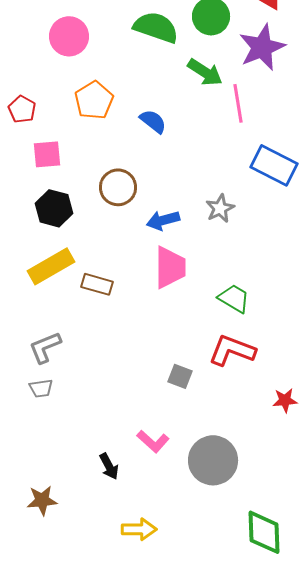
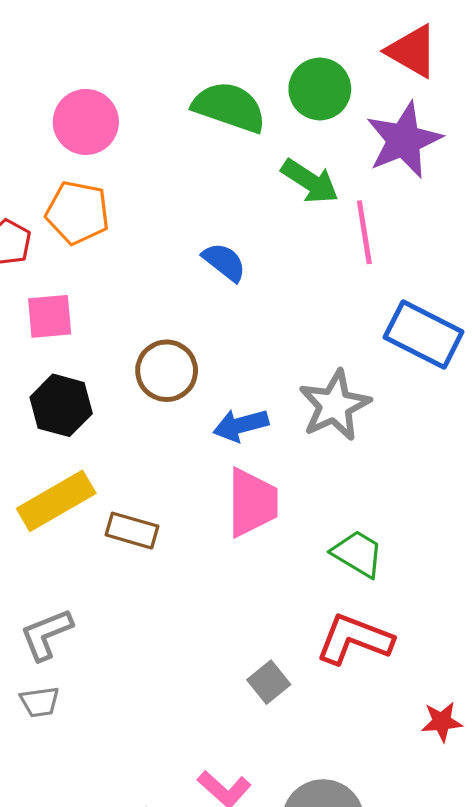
orange pentagon: (94, 100) -> (78, 213), moved, turned -30
gray star: (220, 208) -> (335, 405), size x1.5
gray square: (180, 376) -> (269, 682), turned 30

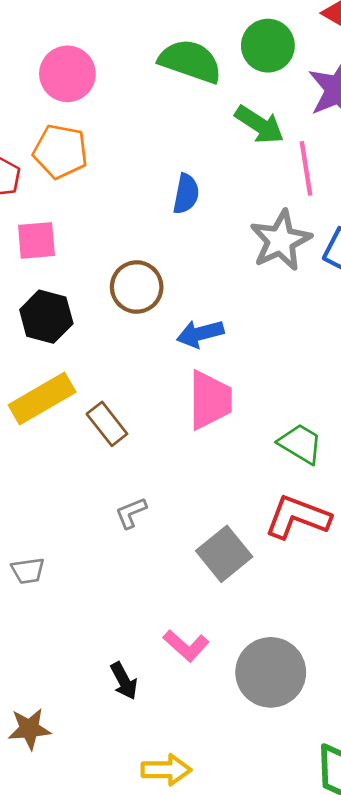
blue semicircle: (224, 262) -> (186, 194), turned 63
gray star: (335, 405) -> (281, 240), moved
brown rectangle: (132, 531) -> (107, 424), turned 36
gray L-shape: (46, 634) -> (131, 513), moved, size x0.7
gray square: (269, 682) -> (224, 554), size x1.5

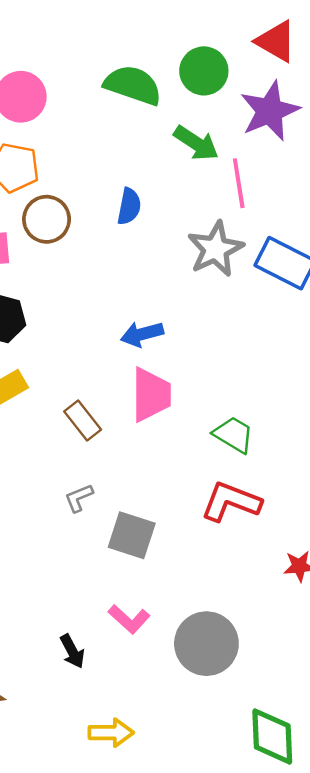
brown circle: (137, 287) -> (47, 219), moved
brown rectangle: (107, 424) -> (83, 420), moved
gray square: (224, 554) -> (132, 535), moved, turned -33

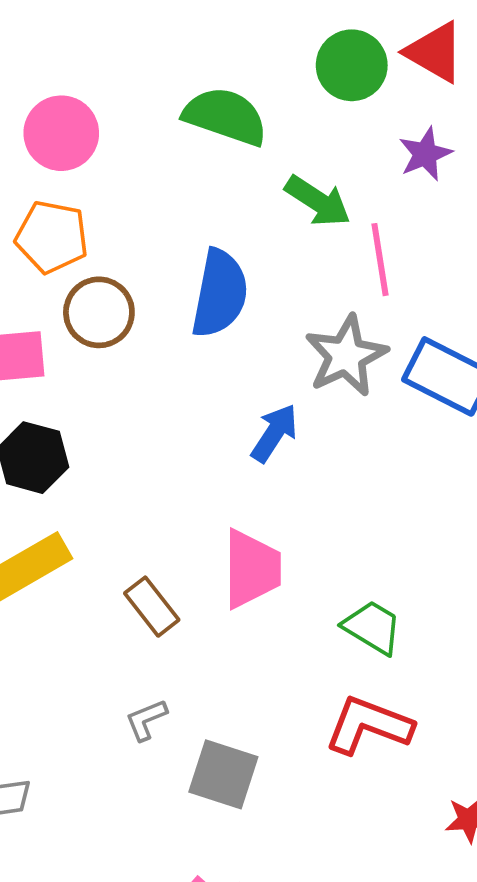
green circle: (204, 71) -> (352, 65), moved
purple star: (270, 111) -> (425, 154), size x0.6
blue semicircle: (129, 206) -> (220, 294), size x1.6
blue arrow: (142, 334) -> (274, 433), moved, turned 138

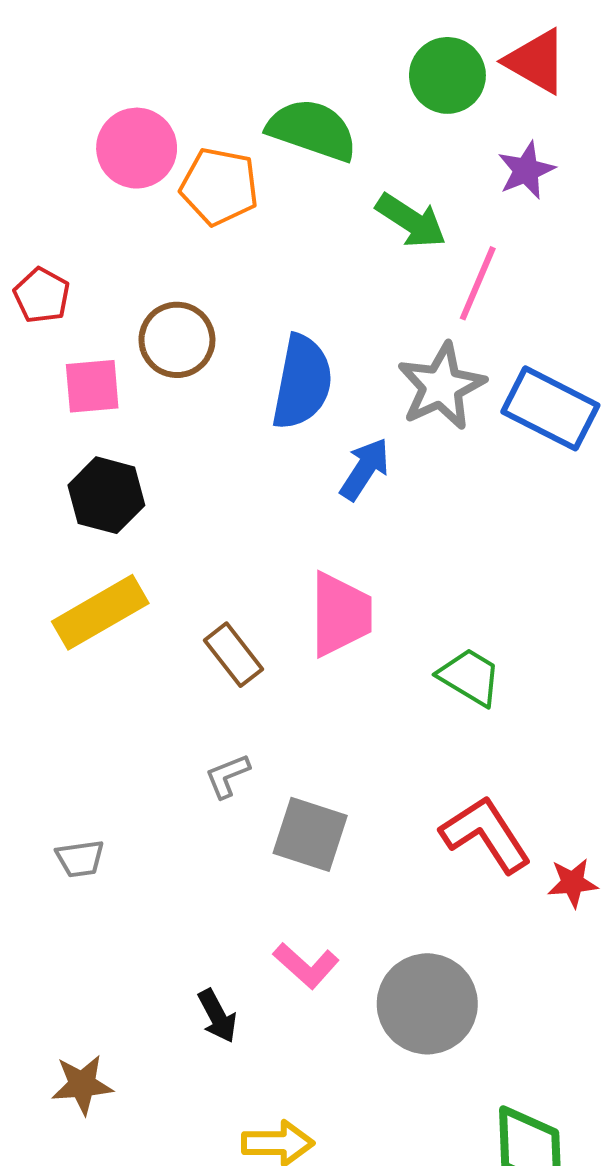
orange pentagon: (52, 237) -> (219, 186), moved
pink line: (380, 260) -> (478, 283), turned 32
blue semicircle: (220, 294) -> (302, 382), moved
red L-shape: (369, 725) -> (486, 834), moved, turned 36

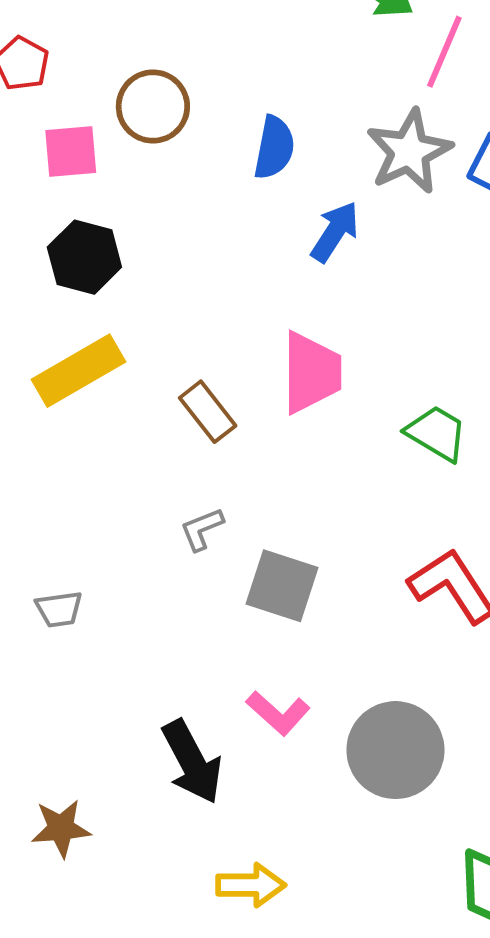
blue semicircle: (302, 382) -> (274, 148), size x0.7
black arrow: (217, 1016) -> (192, 762), size x1.6

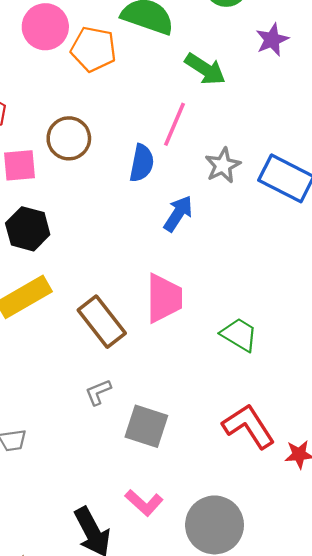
pink line: (444, 52) -> (175, 124), moved
gray star: (409, 151) -> (223, 165), size x0.7
brown rectangle: (208, 412) -> (102, 322), size x1.4

